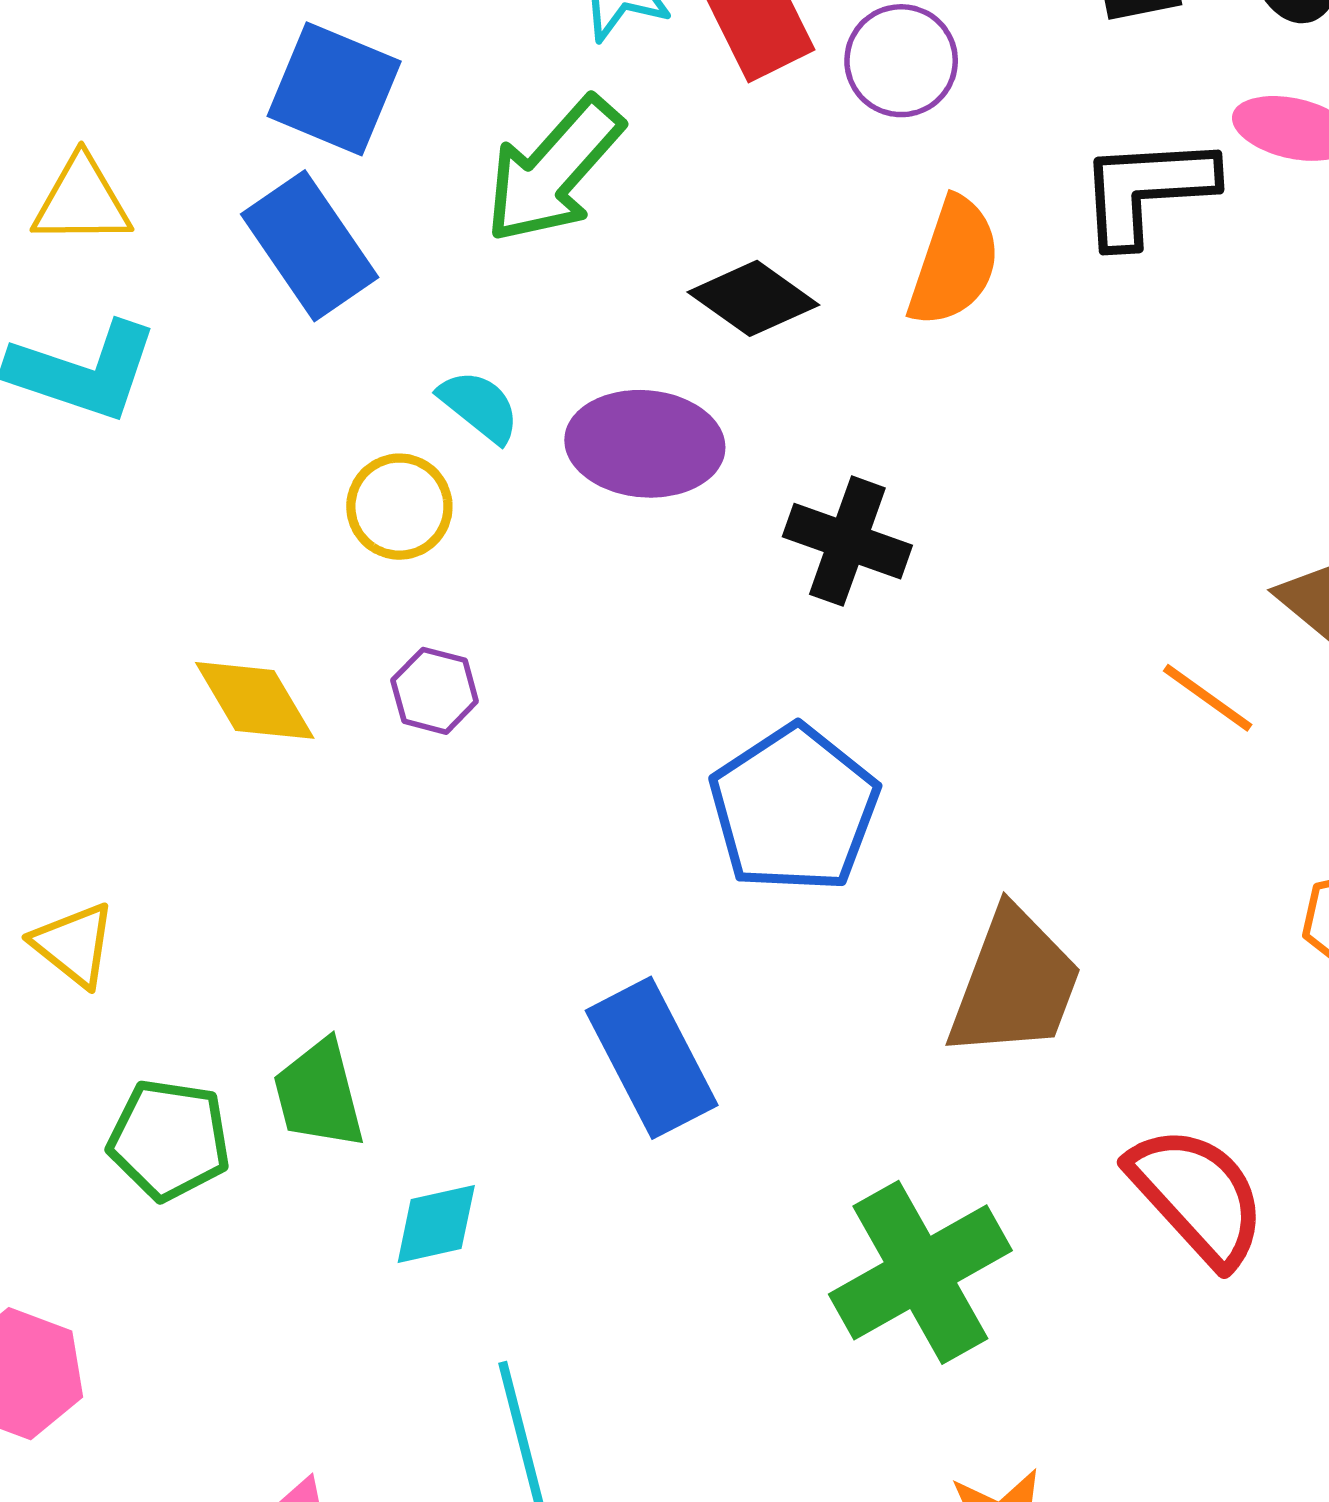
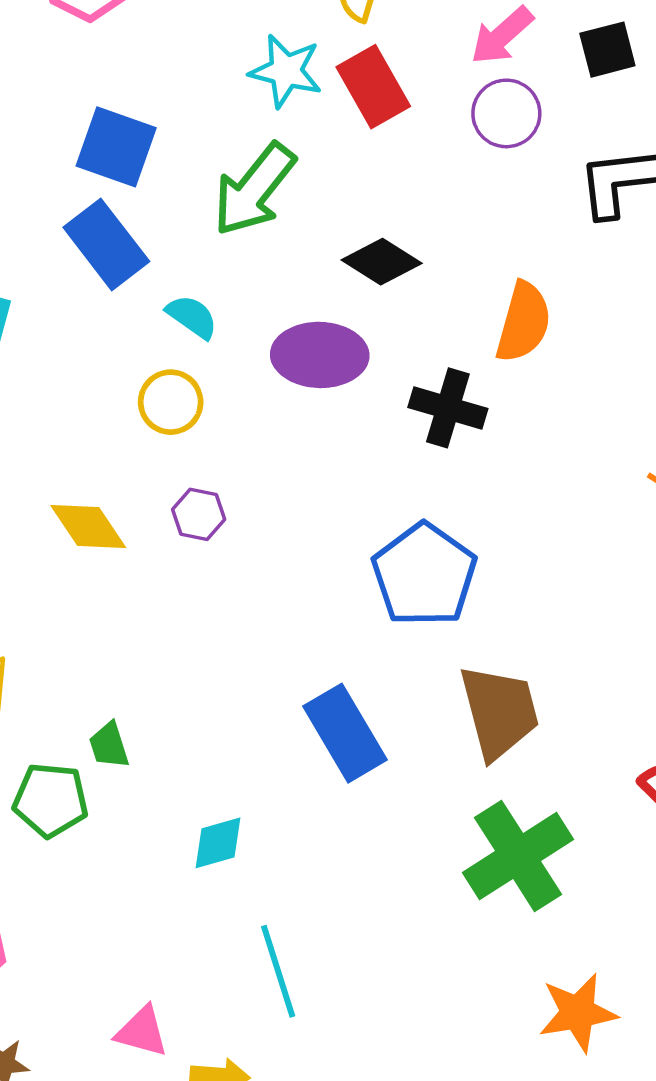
purple circle: (901, 61) -> (506, 113), moved
orange semicircle: (954, 262) -> (523, 322), moved
cyan semicircle: (479, 406) -> (192, 317), moved
brown trapezoid: (1015, 984) -> (499, 712), moved, turned -32
green trapezoid: (319, 1094) -> (109, 745), moved, size x0.7

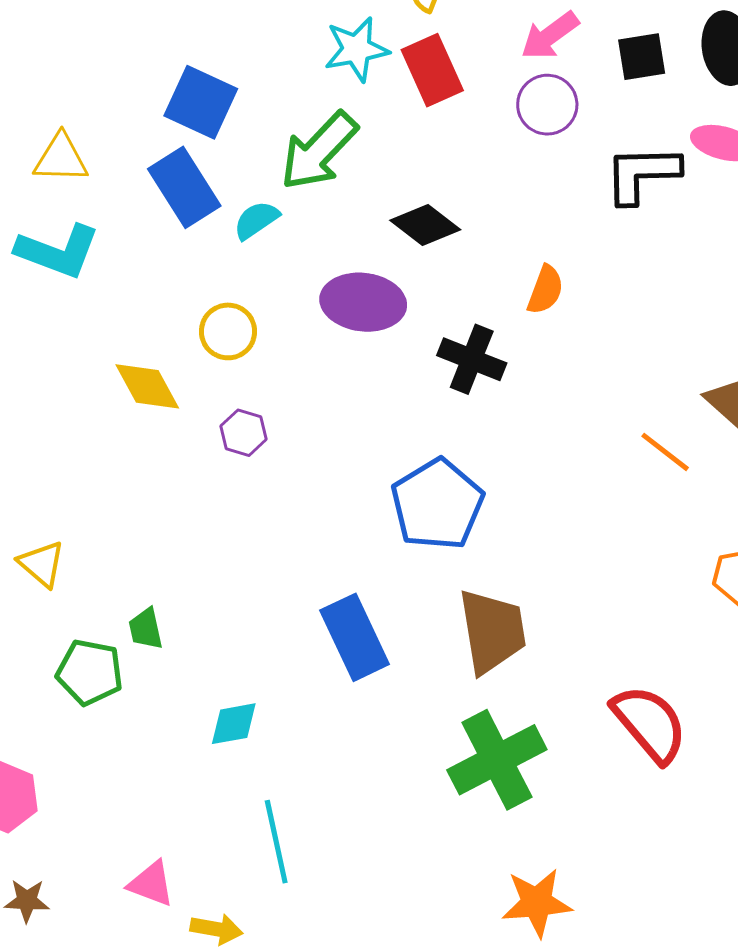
cyan star: (286, 71) -> (356, 49), turned -30
cyan semicircle: (192, 317) -> (256, 220), moved, turned -75
orange semicircle: (523, 322) -> (545, 290), size x0.7
yellow diamond: (88, 527) -> (147, 386), moved

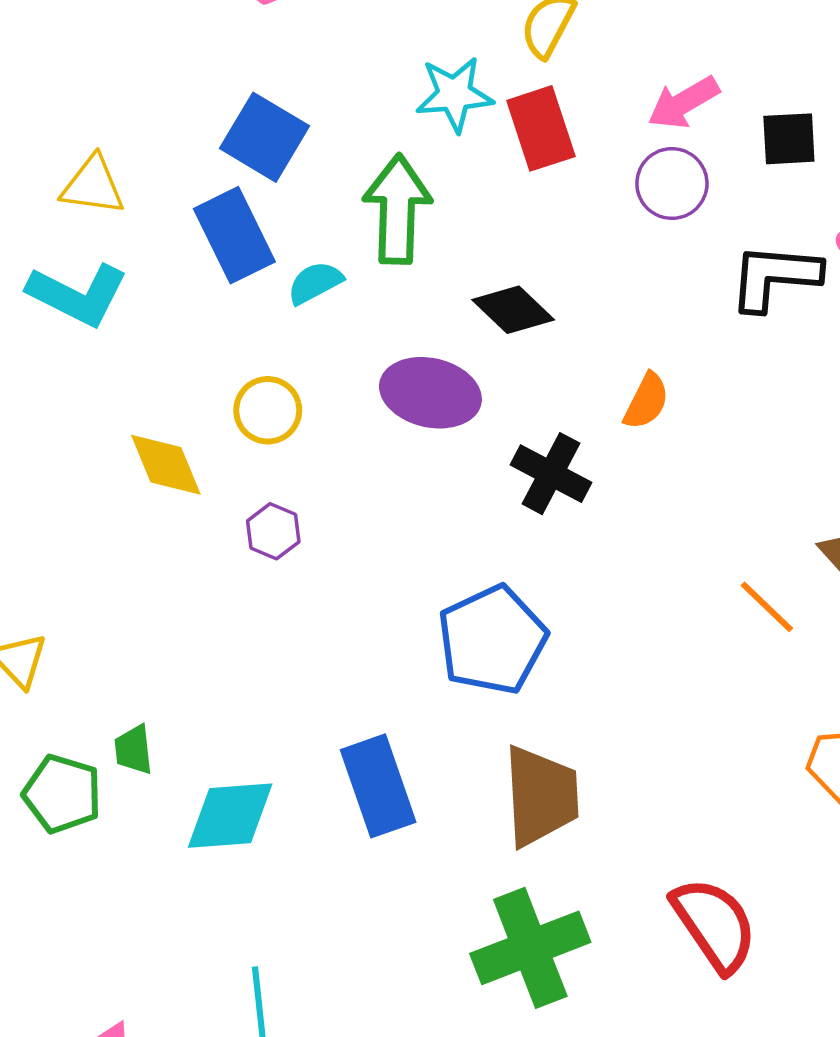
green arrow: (319, 151) -> (397, 209), turned 132
cyan diamond: (234, 724) -> (230, 816), moved, size x1.5

